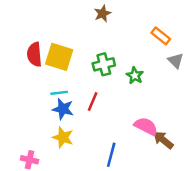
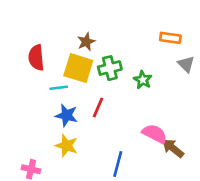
brown star: (103, 14) -> (86, 42), moved
orange rectangle: (161, 36) -> (170, 38), turned -30
yellow square: (59, 57) -> (78, 68), moved
cyan line: (59, 93) -> (59, 88), moved

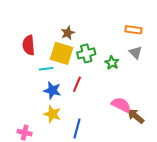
gray triangle: (186, 64) -> (136, 52), moved
blue line: (118, 164) -> (77, 128), moved

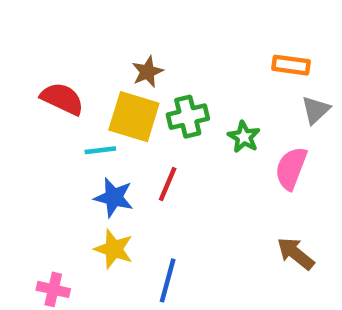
red semicircle: (29, 45) -> (62, 99), turned 120
gray triangle: (136, 52) -> (316, 110), moved, turned 32
pink semicircle: (121, 105) -> (291, 168), moved, turned -96

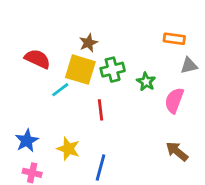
gray triangle: (316, 110) -> (189, 66), turned 30
cyan line: (100, 150) -> (60, 90), turned -30
red line: (168, 184) -> (100, 110), turned -30
blue star: (114, 197) -> (27, 141), moved, turned 30

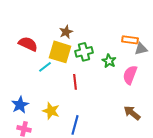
orange rectangle: (174, 39) -> (130, 40), moved

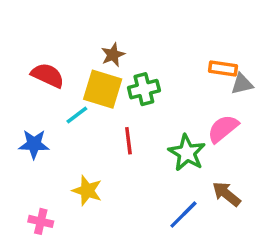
green star: (109, 61) -> (187, 153), moved, size x1.5
pink semicircle: (130, 75) -> (223, 129), turned 30
blue star: (20, 105) -> (34, 144), moved, turned 30
blue line: (75, 125) -> (183, 215), moved, turned 30

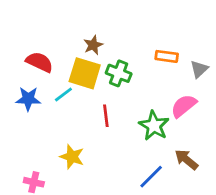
orange rectangle: (223, 69) -> (167, 56), moved
gray triangle: (242, 84) -> (199, 69), turned -30
green cross: (144, 89) -> (119, 73), turned 35
blue star: (34, 144) -> (28, 99), moved

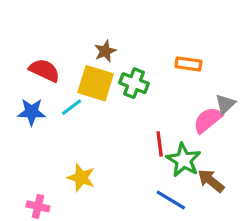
gray triangle: (199, 69) -> (225, 104), moved
red line: (106, 116) -> (160, 144), moved
green star: (154, 126) -> (184, 160), moved
blue line: (151, 177) -> (171, 200), turned 76

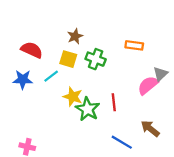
yellow square: (96, 83) -> (68, 59), size x0.7
green star: (184, 160) -> (88, 109), moved
yellow star: (81, 178) -> (73, 97), moved

